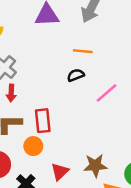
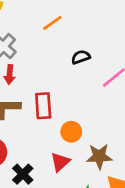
orange line: (83, 51) -> (52, 23), moved, turned -42
orange circle: (33, 146) -> (71, 132), moved

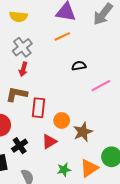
red rectangle: (43, 106) -> (39, 108), moved
brown star: (99, 156) -> (83, 132), moved, turned -30

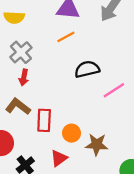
black semicircle: (79, 66) -> (87, 69), size x1.5
brown L-shape: (17, 94) -> (18, 107), turned 30
brown star: (83, 132) -> (97, 144), turned 30

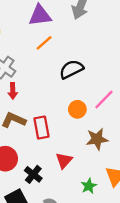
pink line: (114, 90) -> (104, 99), moved
orange circle: (71, 133) -> (77, 109), moved

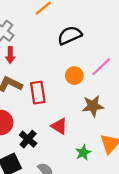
red triangle: (64, 160) -> (59, 126), turned -42

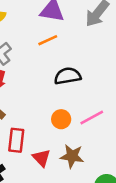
red rectangle: (38, 93) -> (16, 140), moved
red triangle: (59, 126) -> (41, 158), moved

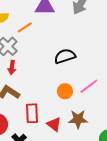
orange line: (48, 40) -> (25, 27), moved

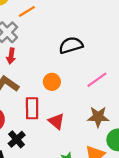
orange circle: (65, 91) -> (52, 82), moved
brown star: (78, 119) -> (98, 117), moved

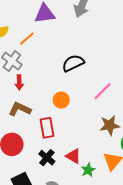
red triangle: (56, 121) -> (73, 156), moved
black cross: (17, 139) -> (47, 158), moved

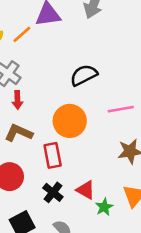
orange line: (27, 39) -> (22, 34), moved
pink line: (103, 91) -> (121, 109), turned 36
orange circle: (61, 100) -> (70, 121), size x1.6

